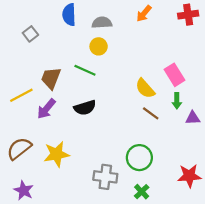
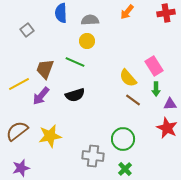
red star: (189, 176) -> (167, 128), moved, turned 30
purple star: (24, 190) -> (21, 168), turned 30

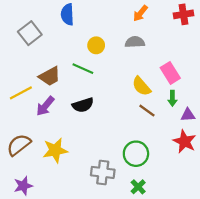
gray semicircle: (90, 20) -> (135, 42), moved
gray square: (27, 30) -> (30, 33), size x1.5
brown trapezoid: (45, 69) -> (50, 76), turned -140

